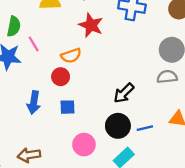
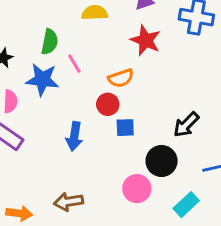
blue square: (68, 107) -> (125, 128), moved
black circle: (118, 126) -> (162, 161), moved

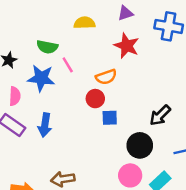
green semicircle: (50, 42) -> (47, 47), turned 90
blue arrow: (74, 136) -> (45, 125), moved
pink circle: (137, 189) -> (130, 175), moved

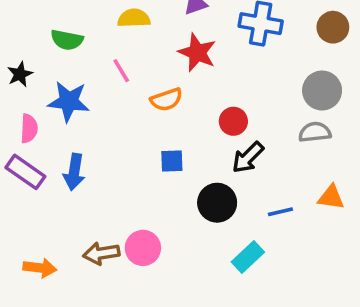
green semicircle: (47, 47) -> (67, 40), moved
pink line: (68, 65) -> (121, 71), moved
red circle: (95, 99) -> (233, 121), moved
pink circle: (130, 175) -> (143, 248), moved

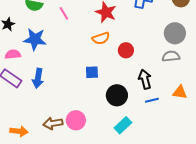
pink line: (121, 71) -> (64, 13), moved
orange semicircle: (166, 100) -> (101, 38), moved
pink semicircle: (29, 129) -> (13, 54), turned -98
black arrow: (248, 157) -> (145, 79), moved, turned 120
cyan rectangle: (248, 257) -> (123, 125), moved

